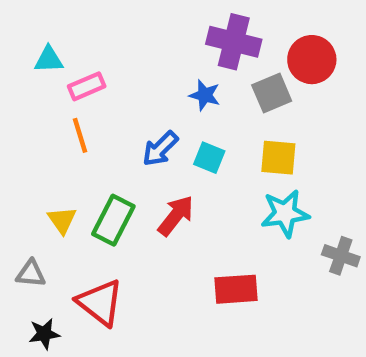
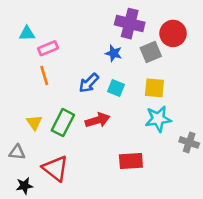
red arrow: (176, 216) -> (97, 120), turned 35

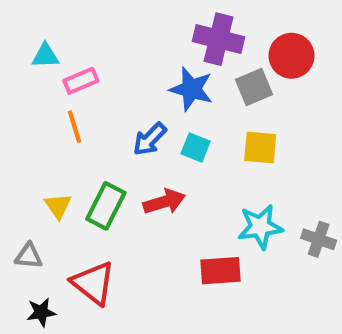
blue star: (114, 53) -> (191, 89), size x1.5
cyan star: (158, 119) -> (260, 227), moved

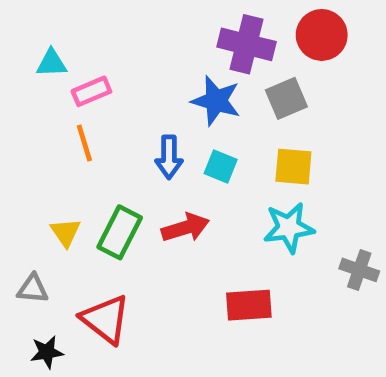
red circle: (291, 56) -> (322, 35), moved
blue arrow: (150, 139) -> (169, 157), turned -45
cyan star: (260, 227) -> (289, 228), moved

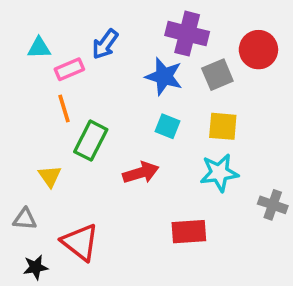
red circle: (322, 35) -> (258, 50), moved
blue arrow: (169, 157) -> (105, 44), moved, turned 36
green rectangle: (120, 232) -> (91, 141), moved

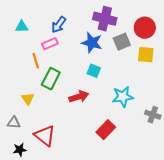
pink rectangle: (69, 69) -> (50, 44), moved
yellow square: (223, 126) -> (146, 55), moved
red rectangle: (189, 232) -> (106, 130), turned -42

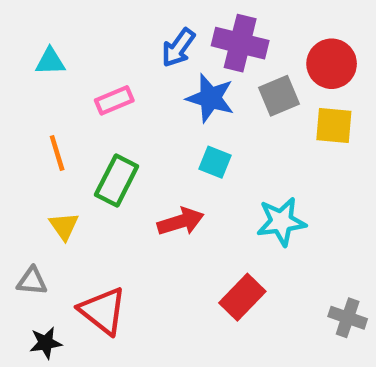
blue arrow: (59, 25) -> (178, 48), moved
orange line: (36, 61) -> (57, 153), moved
gray cross: (153, 115) -> (348, 318), moved

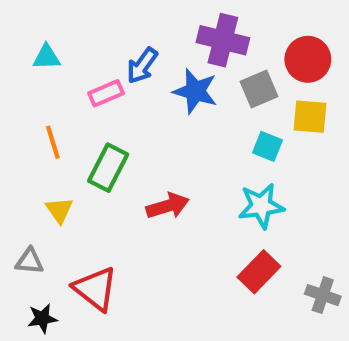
blue arrow: (178, 48) -> (142, 66), moved
cyan square: (215, 162) -> (267, 146), moved
red rectangle: (242, 297) -> (259, 272), moved

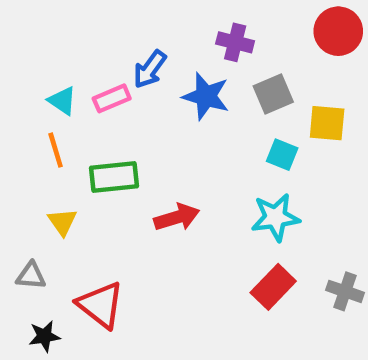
purple cross: (223, 40) -> (235, 42), size x0.7
cyan triangle: (47, 57) -> (62, 101), moved, turned 36
red circle: (308, 59) -> (338, 31), moved
green rectangle: (108, 168) -> (114, 177), turned 57
gray cross: (323, 295) -> (345, 291), moved

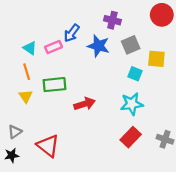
yellow triangle: (62, 222) -> (26, 96), moved
gray triangle: (31, 276) -> (15, 132), turned -40
black star: (44, 336) -> (12, 155), moved

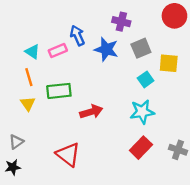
blue arrow: (72, 33) -> (77, 35), turned 120
cyan square: (135, 74) -> (146, 79), turned 32
red triangle: (48, 146) -> (68, 154), moved

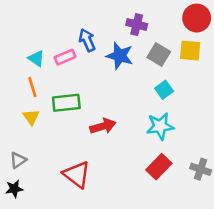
gray square: (141, 48) -> (159, 55), turned -36
yellow square: (169, 63) -> (190, 51), moved

